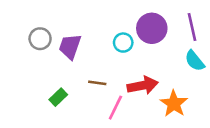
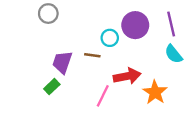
gray circle: (40, 39) -> (48, 14), moved
purple trapezoid: (70, 46) -> (62, 62), moved
brown line: (97, 83) -> (92, 55), moved

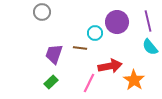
green rectangle: (52, 87) -> (51, 82), moved

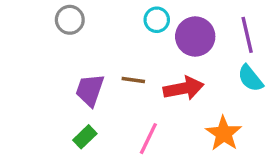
cyan circle: (95, 33) -> (157, 20), moved
red arrow: (110, 66) -> (183, 88), moved

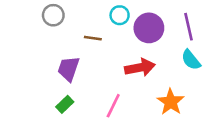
brown line: (133, 80) -> (93, 38), moved

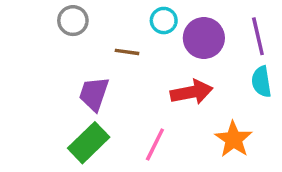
cyan semicircle: (191, 60) -> (261, 82), turned 30
green rectangle: (65, 104) -> (89, 143), size x1.6

